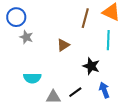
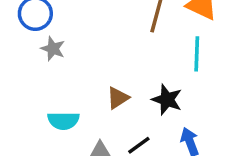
brown triangle: (63, 45) -> (118, 98), moved

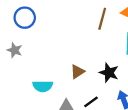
gray star: (53, 49) -> (15, 50), moved

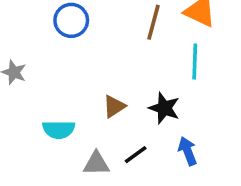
blue circle: (25, 18) -> (71, 20), moved

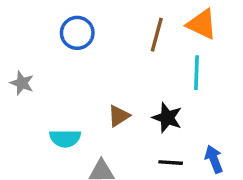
blue arrow: (188, 151) -> (214, 159), moved
black line: (136, 155) -> (171, 163), moved, turned 40

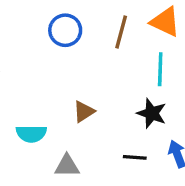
blue circle: (77, 33) -> (65, 30), moved
black star: (167, 118) -> (152, 113), moved

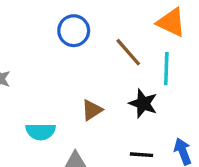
brown line: (121, 32) -> (128, 52), moved, turned -56
black star: (152, 113) -> (143, 103), moved

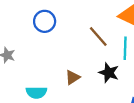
blue circle: (74, 31) -> (45, 21), moved

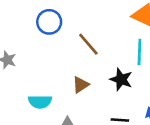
brown line: (98, 36) -> (88, 44), moved

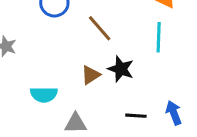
black star: (121, 79) -> (121, 69), moved

